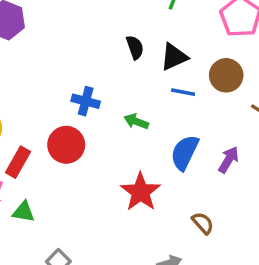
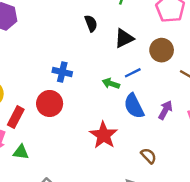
black semicircle: (135, 47) -> (91, 23), moved
blue line: (183, 92) -> (133, 73), moved, turned -35
green arrow: (136, 122) -> (111, 83), moved
blue semicircle: (185, 152) -> (134, 106), turned -50

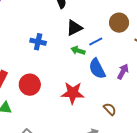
black triangle: (124, 38) -> (74, 28), moved
red circle: (50, 103) -> (30, 85), moved
red star: (104, 135) -> (73, 93), turned -30

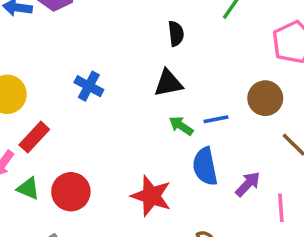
black triangle: (74, 28) -> (168, 83), moved
blue cross: (38, 42) -> (89, 86), moved
red circle: (30, 85) -> (71, 192), moved

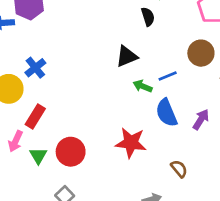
black semicircle: (176, 34) -> (148, 17), moved
blue cross: (89, 86) -> (35, 68), moved, turned 35
green triangle: (28, 188) -> (38, 156), turned 48

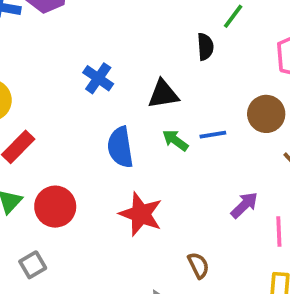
blue cross: (35, 68) -> (98, 78), moved, turned -30
blue semicircle: (166, 113) -> (120, 147), moved

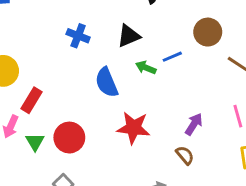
purple arrow: (244, 205) -> (194, 124), moved

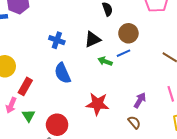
brown circle: (208, 32) -> (128, 33), moved
blue semicircle: (107, 82) -> (63, 73), moved
red circle: (69, 138) -> (57, 125), moved

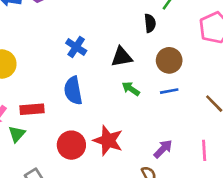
blue line: (124, 53) -> (169, 91), moved
red rectangle: (25, 86) -> (32, 109), moved, turned 42
red circle: (57, 125) -> (71, 145), moved

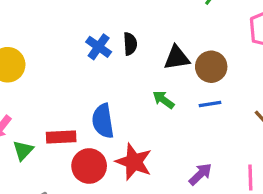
black semicircle: (150, 23) -> (130, 44), moved
black triangle: (122, 57) -> (177, 58), moved
blue semicircle: (73, 91) -> (103, 121), moved
red rectangle: (32, 109) -> (61, 137), moved

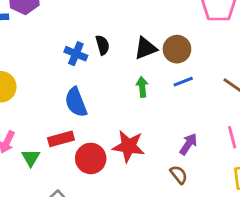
green arrow: (163, 100) -> (142, 87), turned 60
blue semicircle: (103, 121) -> (76, 102), moved

